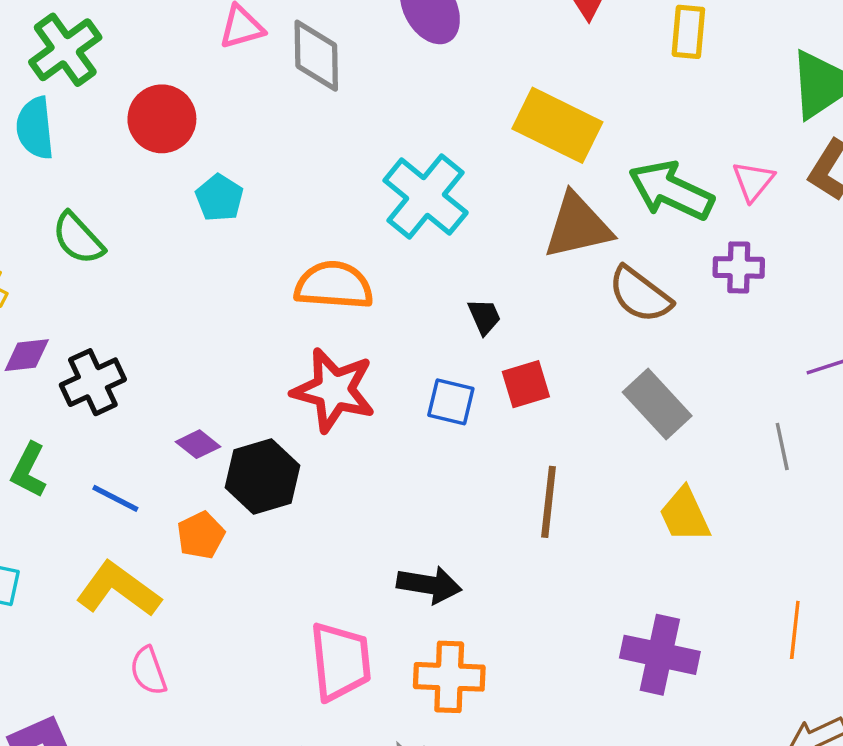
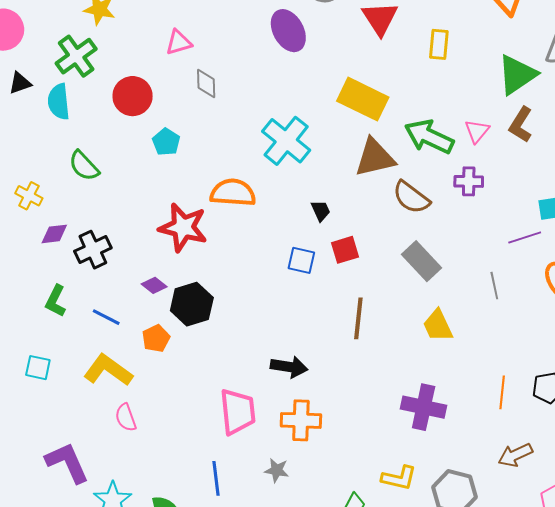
gray diamond: (316, 56) -> (206, 84), moved, size x0.7
red star: (334, 390) -> (183, 227), moved

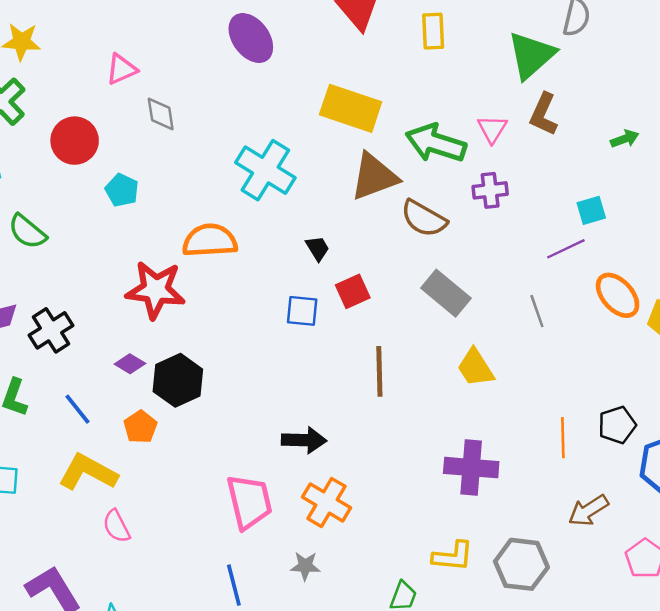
blue line: (106, 317) -> (77, 409), turned 32
orange cross: (301, 420) -> (327, 502), turned 36

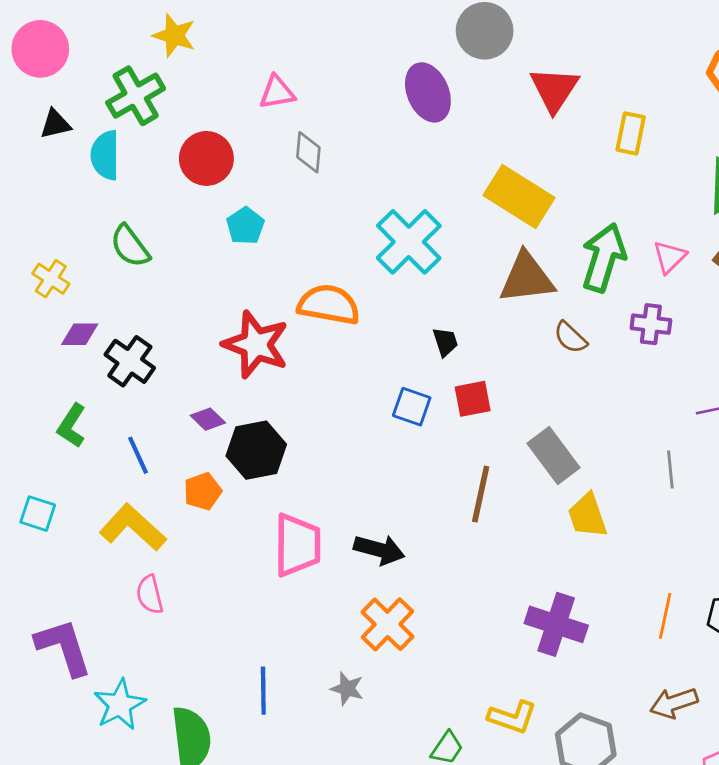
green arrow: (436, 143) -> (604, 258), turned 76
brown semicircle: (424, 219) -> (570, 337), size x0.7
gray rectangle: (446, 293) -> (553, 455), moved
black cross: (51, 330) -> (130, 361), turned -36
pink trapezoid: (249, 502) -> (297, 545), moved

